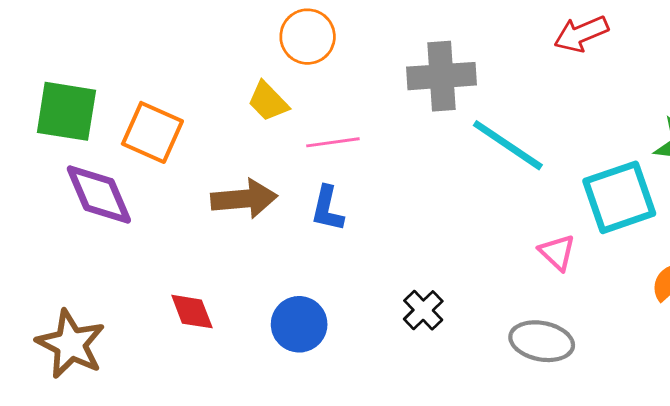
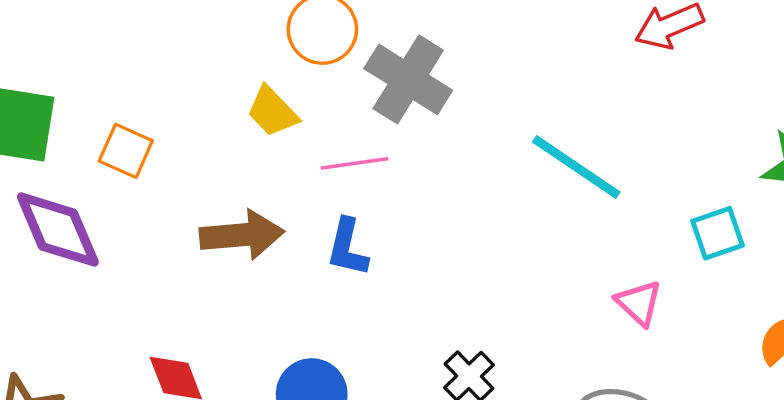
gray cross: (442, 76) -> (408, 79), moved, turned 36
orange square: (152, 132) -> (126, 151), size x0.7
cyan square: (619, 197) -> (717, 233), size x0.6

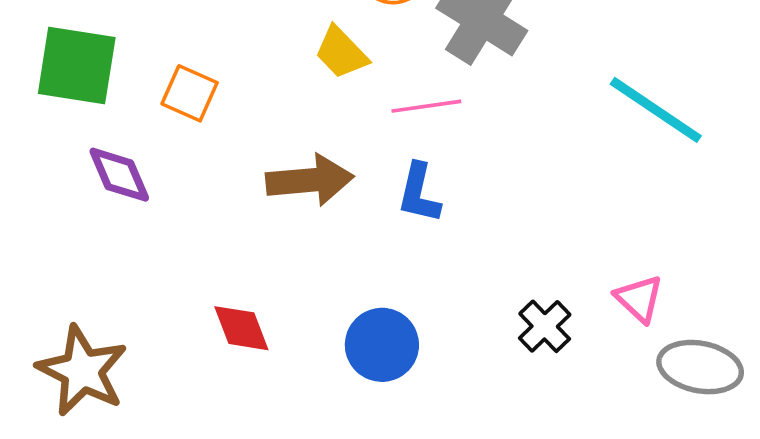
purple diamond: (58, 230) -> (119, 175), size x0.7
pink triangle: (639, 303) -> (639, 299), moved

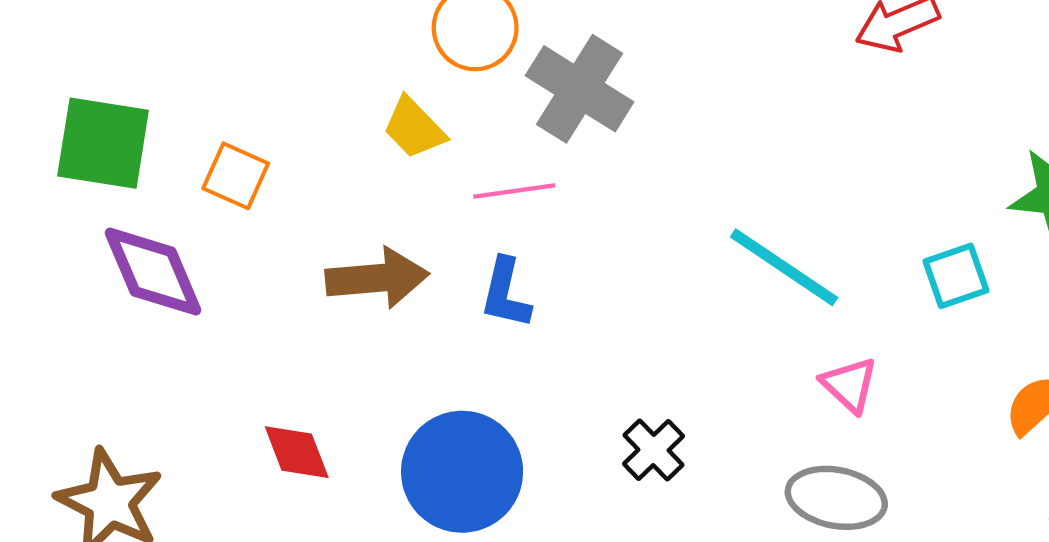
cyan line: (656, 110) -> (784, 267), moved
purple diamond: (119, 175) -> (153, 272), size x1.4
pink triangle: (639, 299) -> (849, 385), moved
blue circle: (382, 345) -> (462, 472), size x1.4

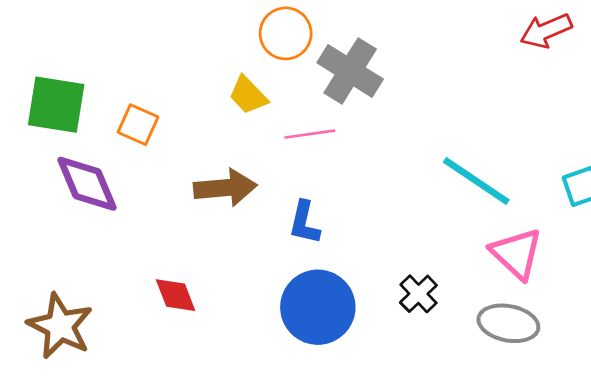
blue L-shape: (506, 293) -> (304, 223), moved
pink triangle: (849, 385) -> (516, 254), size x1.5
black cross: (654, 450) -> (418, 294), moved
blue circle: (462, 472) -> (318, 307), moved

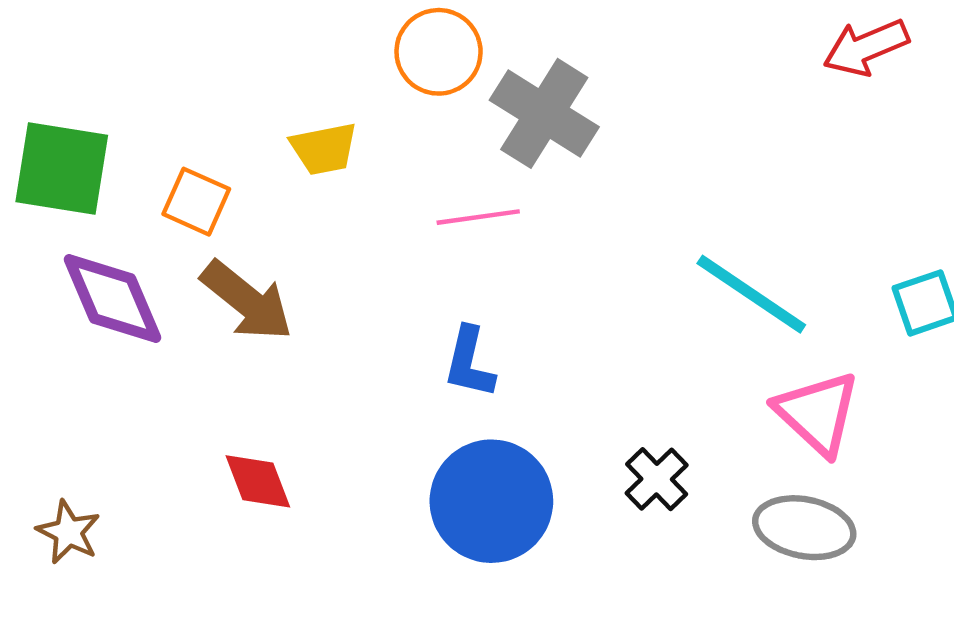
yellow trapezoid: (248, 95) -> (324, 149), moved, turned -57
brown arrow: (225, 188) -> (247, 301), moved, turned 44
brown star: (60, 326) -> (68, 532), size x0.6

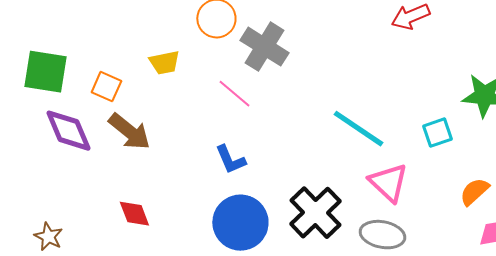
pink line: (478, 217) -> (234, 94), turned 48
blue L-shape: (469, 362) -> (230, 160), turned -36
black cross: (657, 479) -> (315, 213), size x1.8

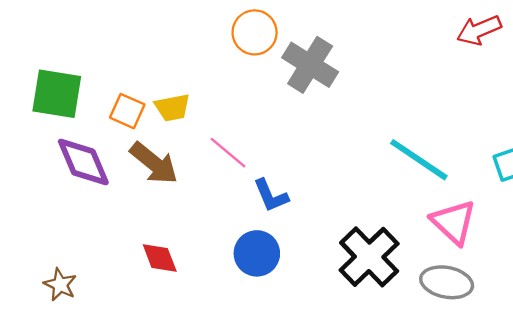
yellow trapezoid: (164, 63) -> (172, 108), moved
pink line: (234, 94) -> (228, 153), moved
blue circle: (240, 223) -> (257, 253), moved, size x0.7

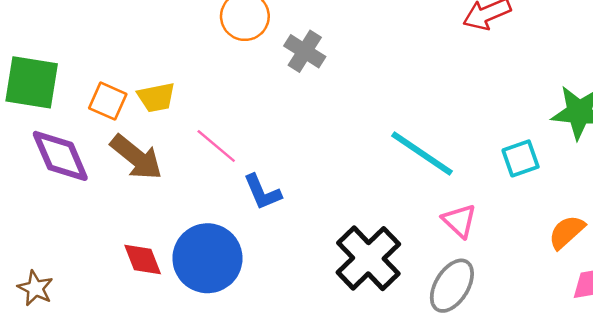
gray cross: (310, 65) -> (305, 51), size x0.7
pink triangle: (454, 222) -> (459, 221), size x0.7
blue circle: (257, 253) -> (207, 258), moved, size x1.4
gray ellipse: (447, 282) -> (452, 286), turned -69

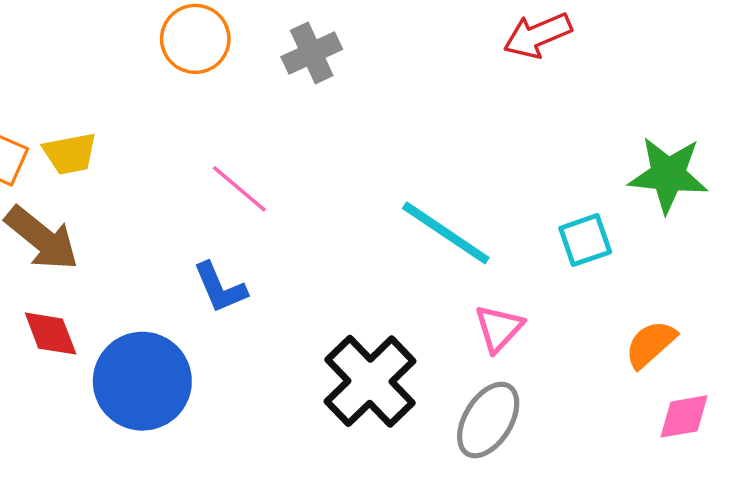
gray cross: (305, 51) -> (312, 53), moved, turned 33
pink line: (216, 146) -> (239, 189), moved
pink triangle: (459, 221) -> (499, 328), turned 30
red diamond: (143, 259) -> (51, 334), moved

